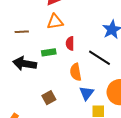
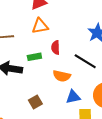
orange semicircle: (76, 72) -> (62, 76), turned -66
blue triangle: (87, 93) -> (73, 97), turned 42

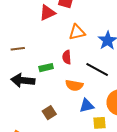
orange triangle: (40, 26) -> (77, 32), moved

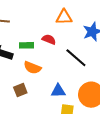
red semicircle: (67, 57) -> (49, 39), turned 104
orange semicircle: (74, 85) -> (32, 68), moved

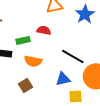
black line: (76, 58) -> (73, 56), moved

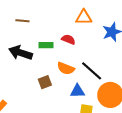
orange semicircle: (33, 61) -> (66, 68), moved
brown square: (25, 85) -> (45, 82), moved

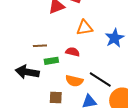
brown line: (22, 21) -> (40, 46), moved
brown square: (45, 82) -> (56, 98), turned 32

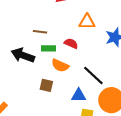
orange semicircle: (74, 81) -> (60, 66), moved

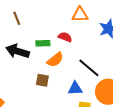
brown line: (40, 32) -> (17, 18), moved, turned 64
orange semicircle: (60, 66) -> (55, 60), turned -60

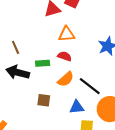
orange triangle: (80, 15) -> (66, 34), moved
brown line: (17, 18) -> (16, 47), moved
orange semicircle: (55, 60) -> (66, 79), moved

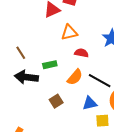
red semicircle: (65, 56) -> (81, 53), moved
brown square: (44, 100) -> (56, 101), turned -32

